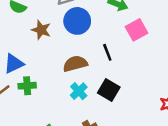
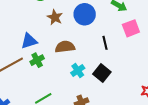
brown semicircle: (75, 64) -> (65, 47), moved
green cross: (27, 86) -> (37, 60), turned -32

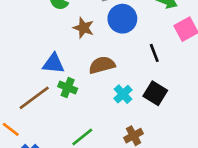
blue triangle: (29, 41) -> (53, 64), turned 30
green cross: (37, 60) -> (68, 88), turned -32

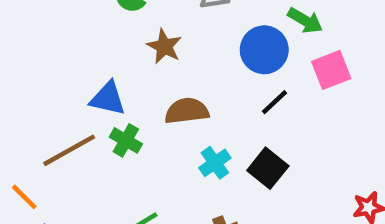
blue circle: (122, 19) -> (264, 50), moved
black line: (154, 53) -> (275, 102), turned 60

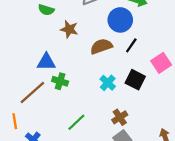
pink square: (331, 70) -> (161, 63), moved
brown semicircle: (187, 111) -> (101, 46), moved
orange line: (24, 197) -> (15, 121), turned 49

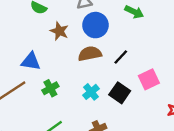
blue circle: (120, 20) -> (95, 25), moved
green cross: (60, 81) -> (50, 88), moved, turned 35

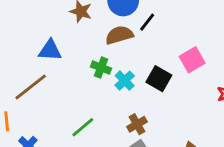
black line: (121, 57) -> (147, 22), moved
green cross: (50, 88) -> (101, 68), moved, turned -35

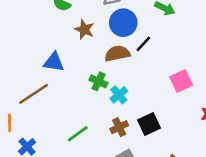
black square: (159, 79) -> (149, 124), moved, turned 30
brown cross: (137, 124) -> (119, 127), moved

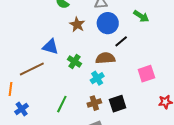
brown semicircle: (117, 53) -> (105, 58), moved
green cross: (98, 81) -> (74, 62), moved
green line: (78, 134) -> (62, 104), turned -36

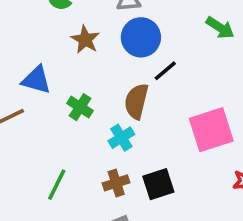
green arrow: (141, 16) -> (220, 28), moved
brown semicircle: (105, 58) -> (136, 101), turned -72
pink square: (146, 74) -> (211, 130), size x1.4

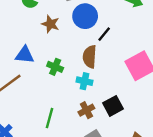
cyan cross: (121, 138) -> (84, 81), turned -35

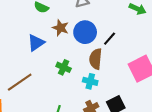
blue circle: (85, 16) -> (85, 32), moved
blue triangle: (25, 55) -> (36, 43), moved, turned -42

